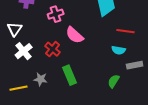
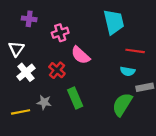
green semicircle: (114, 81) -> (122, 104), size x1.6

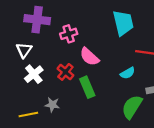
purple cross: (29, 19) -> (37, 20), size x1.6
cyan semicircle: (128, 71) -> (128, 73), moved, turned -40
green rectangle: (75, 98) -> (87, 87), moved

